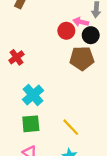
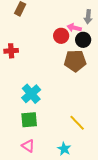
red cross: (16, 57) -> (11, 51), moved, turned 32
yellow line: (71, 127) -> (77, 123), moved

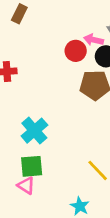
pink triangle: (28, 146) -> (26, 186), moved

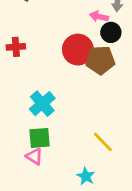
red circle: (76, 51) -> (78, 50), moved, size x1.5

